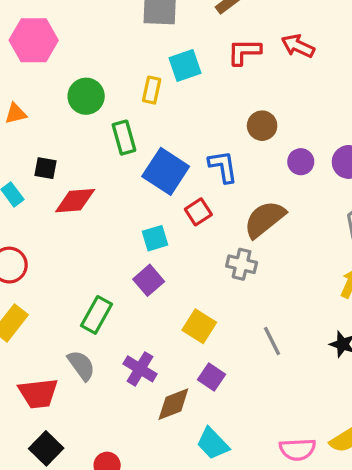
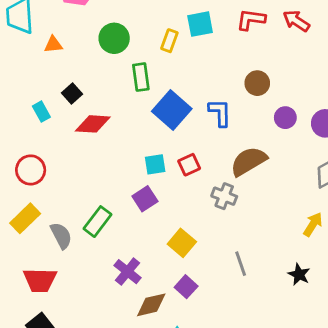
black square: (46, 168) -> (72, 94), turned 30
red square: (198, 212) -> (189, 165), moved
gray semicircle: (81, 365) -> (61, 236), moved

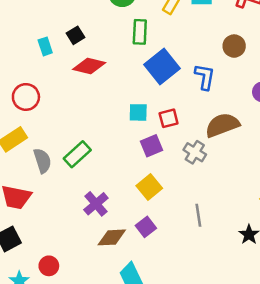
brown circle: (257, 83) -> (234, 46), moved
purple square: (145, 199) -> (151, 146), moved

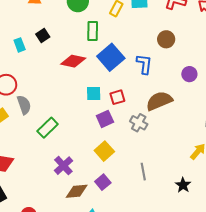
red diamond: (89, 66) -> (73, 61), moved
gray semicircle: (42, 161) -> (24, 105), moved

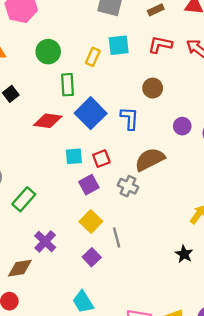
gray line: (143, 172) -> (117, 237), moved
brown diamond: (77, 191) -> (20, 268), moved

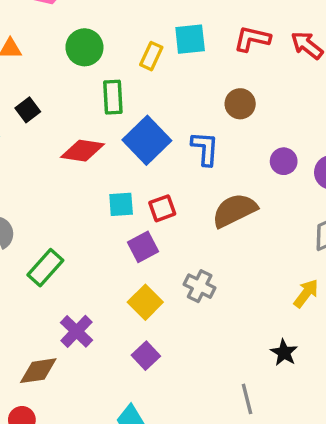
gray cross: (128, 186) -> (200, 286), moved
gray line: (117, 237) -> (247, 399), moved

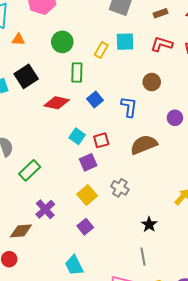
black square: (28, 110) -> (26, 76), size x1.6
blue square: (147, 140) -> (95, 99), size x0.6
cyan square: (121, 204) -> (77, 136), turned 35
black star: (284, 353) -> (149, 224), moved

